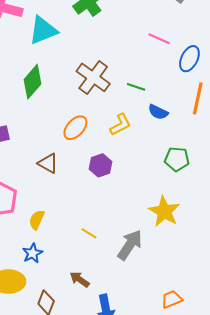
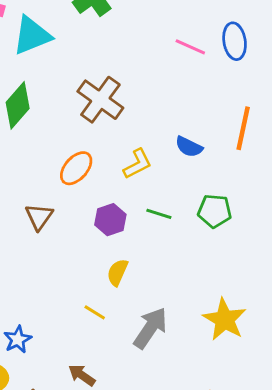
blue ellipse: (189, 59) -> (235, 41), moved, turned -35
green line: (136, 87) -> (159, 214), moved
brown triangle: (48, 163) -> (39, 217), turned 35
yellow star: (164, 211) -> (225, 319), moved
yellow semicircle: (37, 220) -> (118, 272), moved

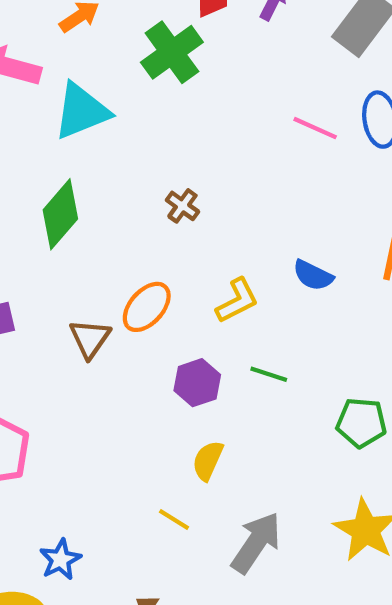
brown cross: (100, 100) -> (182, 206), size x0.5
green pentagon: (215, 211) -> (361, 423), moved
brown triangle: (39, 217) -> (90, 338), moved

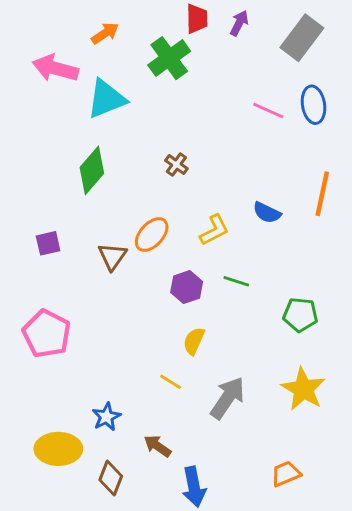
blue star: (60, 559) -> (106, 417), moved

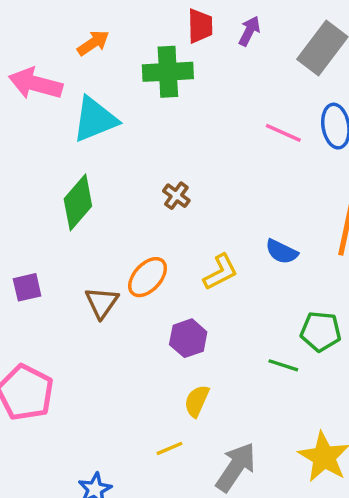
green cross: (169, 58) -> (168, 72), turned 33
green line: (236, 281) -> (283, 365), moved
green pentagon: (300, 315) -> (321, 331), moved
yellow line: (171, 382) -> (170, 448), turned -55

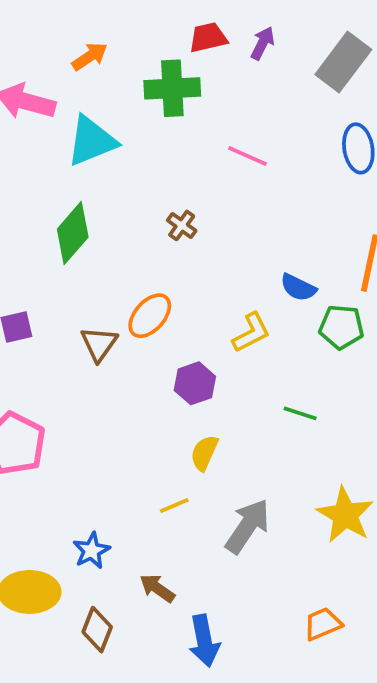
red trapezoid: (200, 26) -> (208, 38), turned -102
pink line: (283, 133) -> (247, 156), moved
yellow L-shape: (220, 272) -> (251, 333), moved
green pentagon: (321, 331) -> (341, 327), moved

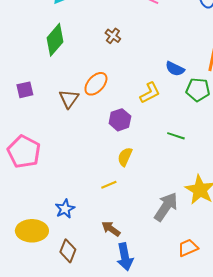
gray arrow: (247, 526) -> (166, 207), moved
brown arrow: (157, 588) -> (111, 229), moved

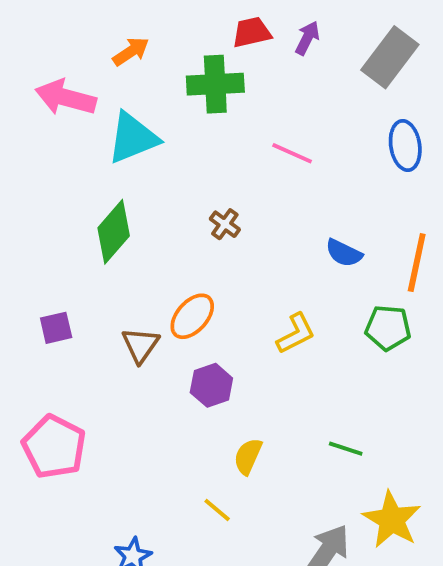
blue semicircle: (175, 69) -> (344, 253), moved
purple hexagon: (120, 120) -> (211, 385), moved
green line: (176, 136) -> (346, 449), moved
yellow line: (109, 185) -> (217, 510), turned 63

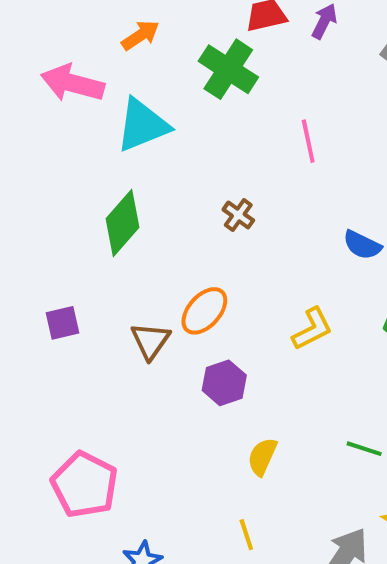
green cross: (215, 84) -> (228, 69), turned 36
pink line: (292, 153) -> (308, 141), turned 54
pink pentagon: (54, 447) -> (85, 485), moved
yellow line: (217, 510) -> (246, 535), moved, turned 32

